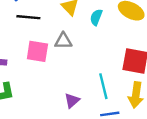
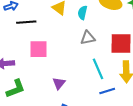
gray triangle: (63, 41) -> (88, 38), moved
purple triangle: (72, 101) -> (59, 83), moved

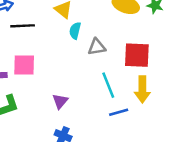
cyan semicircle: (83, 13) -> (75, 31), moved
pink square: (38, 49) -> (24, 65), moved

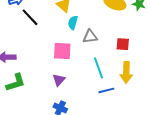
black line: (23, 26) -> (30, 17), turned 48
red square: (137, 55) -> (123, 44), size x0.6
pink square: (24, 65) -> (62, 51), moved

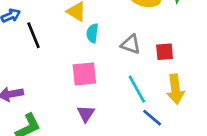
black line: (30, 17) -> (34, 35), turned 30
gray triangle: (90, 36) -> (131, 44), moved, turned 35
blue line: (106, 90) -> (152, 118), turned 63

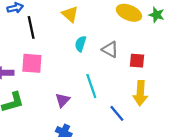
cyan semicircle: (92, 33) -> (81, 44), moved
pink square: (84, 74) -> (32, 63), moved
cyan line: (137, 89) -> (91, 86), moved

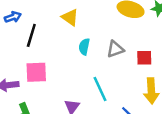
black line: (31, 27) -> (31, 35), turned 35
gray triangle: (110, 49) -> (115, 49), turned -42

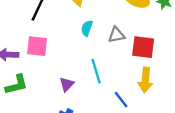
red square: (144, 58) -> (143, 47), size x1.5

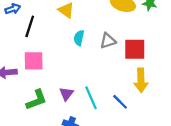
cyan line: (96, 71) -> (91, 98), moved
green L-shape: (16, 85) -> (36, 100), moved

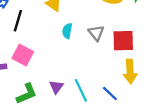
gray triangle: (108, 41) -> (96, 33), turned -49
pink square: (34, 61) -> (23, 55), turned 30

